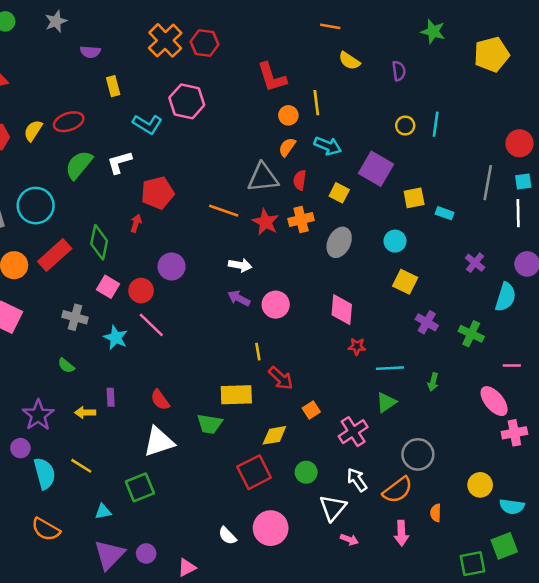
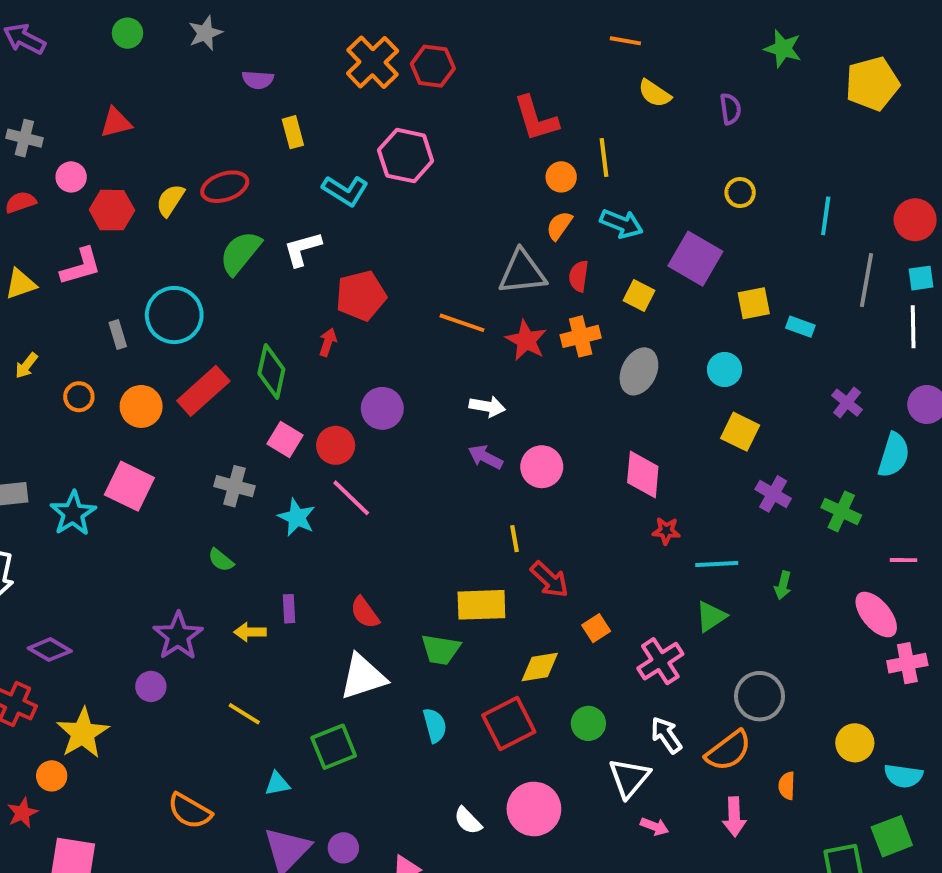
cyan line: (436, 124) -> (826, 216), moved
cyan semicircle: (45, 473) -> (435, 725), moved, size x0.7

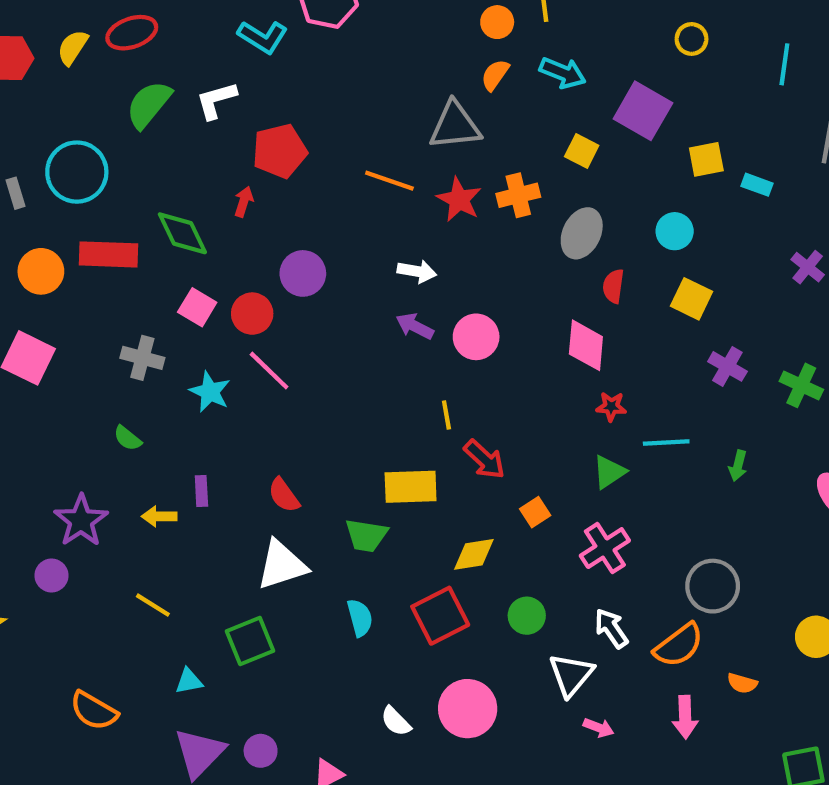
red semicircle: (579, 276) -> (613, 286), moved
green diamond: (271, 371) -> (182, 233), turned -38
red rectangle: (203, 391) -> (109, 254), turned 44
green triangle: (711, 616) -> (609, 472), moved
orange semicircle: (787, 786) -> (742, 683), turned -76

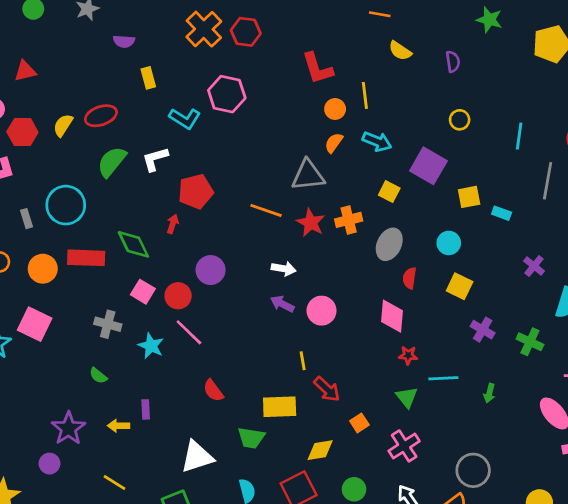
green triangle: (609, 472) -> (407, 397), turned -35
red semicircle: (284, 495) -> (213, 390), moved

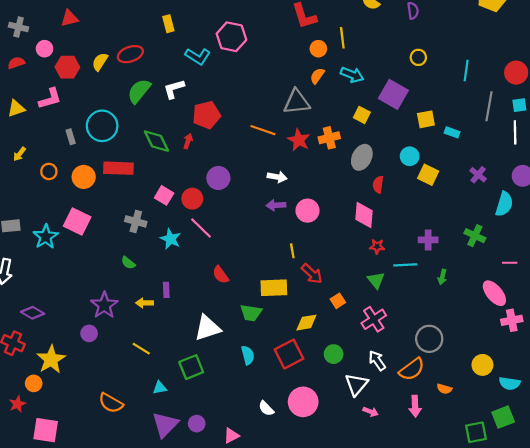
green diamond: (133, 244) -> (156, 141), moved
yellow square: (460, 286) -> (428, 175), moved
purple arrow: (282, 304) -> (276, 205), turned -30
purple cross: (483, 330) -> (428, 240), moved, turned -30

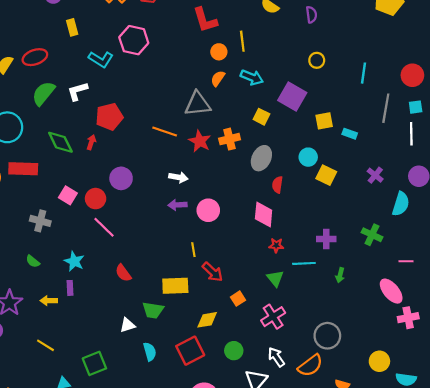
cyan star: (171, 239) -> (74, 261), moved
white triangle: (208, 328) -> (127, 325), moved, size x0.6

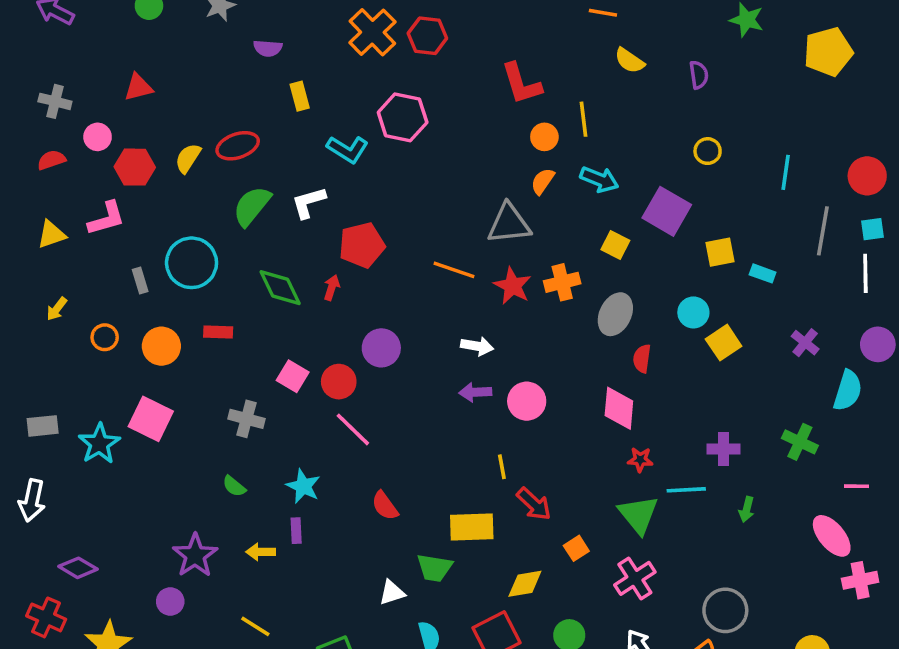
red rectangle: (23, 169) -> (218, 332), size x0.6
yellow square: (326, 175) -> (724, 343), turned 30
green triangle: (275, 278) -> (638, 515), size x1.4

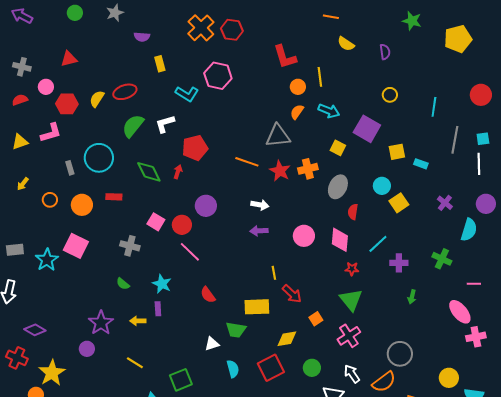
red circle: (867, 176) -> (481, 95), moved
pink circle: (527, 401) -> (304, 236), moved
cyan line: (686, 490) -> (378, 244), moved, turned -40

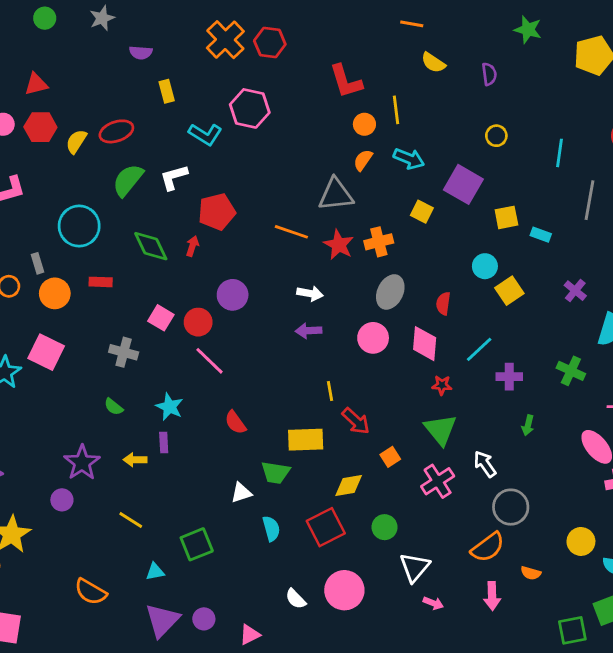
red hexagon: (67, 104) -> (40, 127), moved
gray rectangle: (70, 168) -> (38, 263), moved
gray ellipse: (338, 187) -> (390, 292), moved
white arrow: (352, 374) -> (485, 464), moved

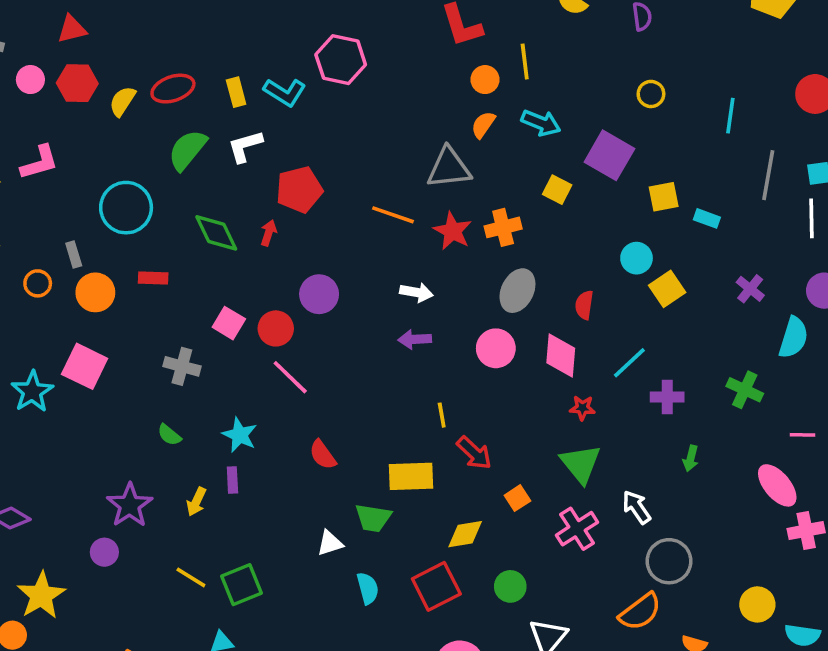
yellow rectangle: (167, 91) -> (236, 92), moved
yellow arrow: (135, 460) -> (196, 502), turned -65
green square: (197, 544) -> (241, 585), moved

